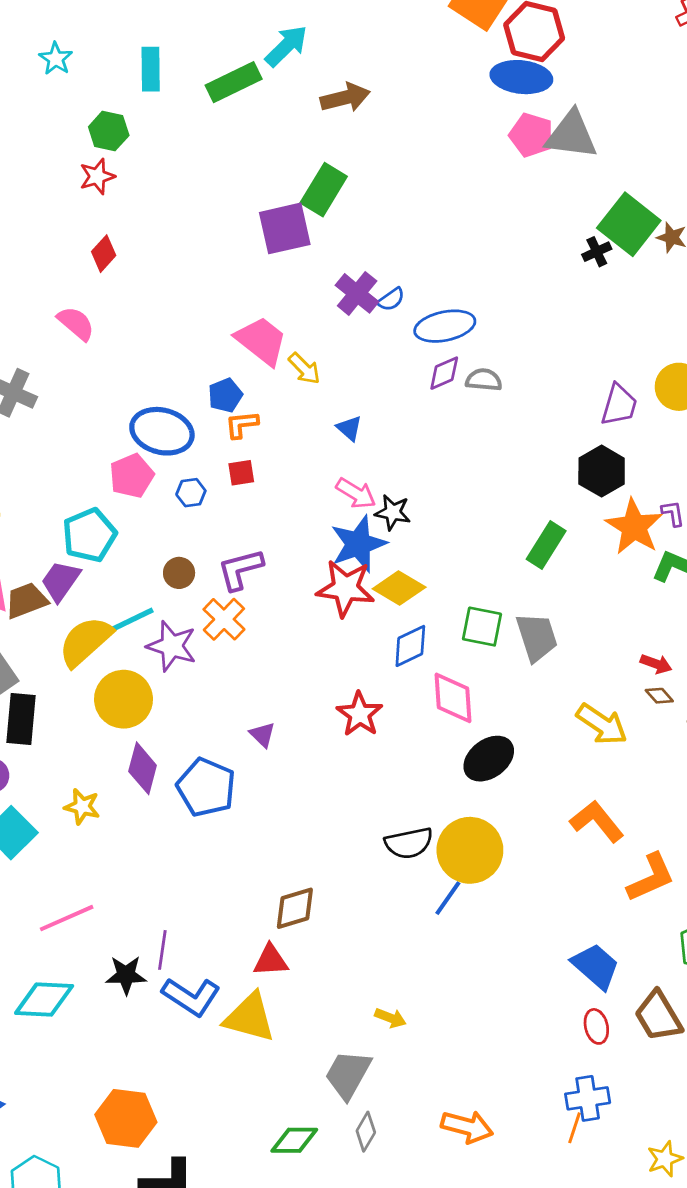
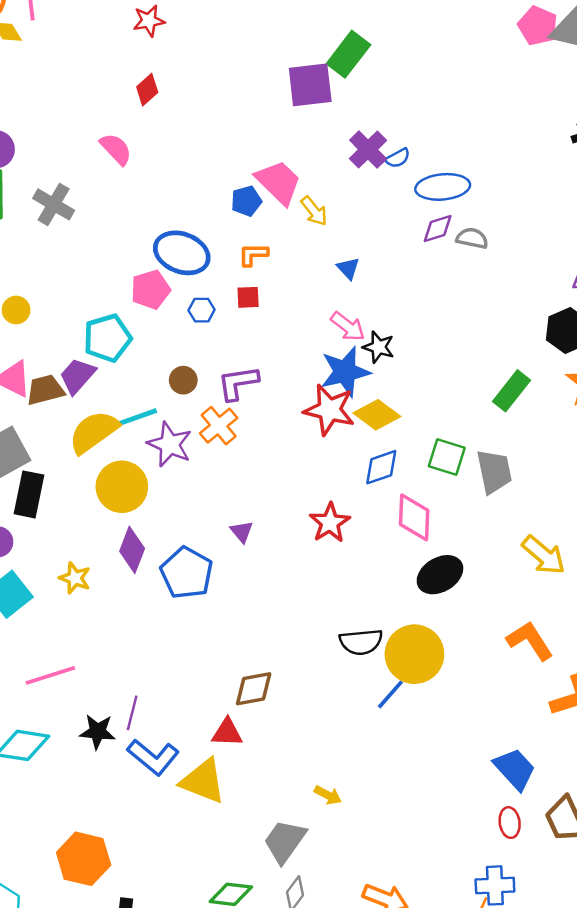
blue pentagon: (225, 395) -> (246, 201), moved

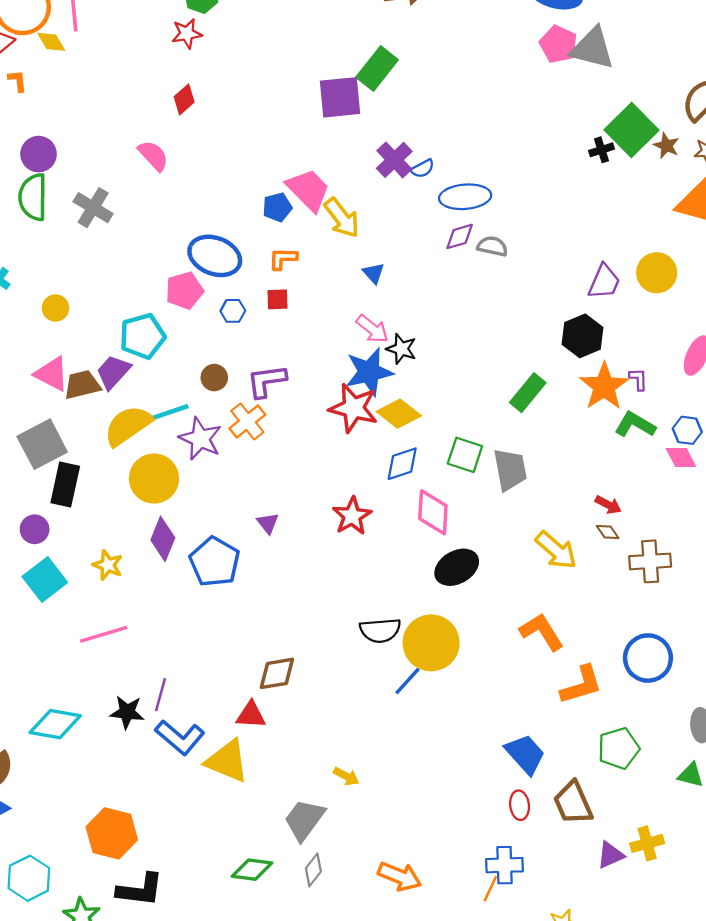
yellow arrow: (314, 211) -> (342, 218), size x1.4
pink line: (50, 675) -> (104, 634), moved

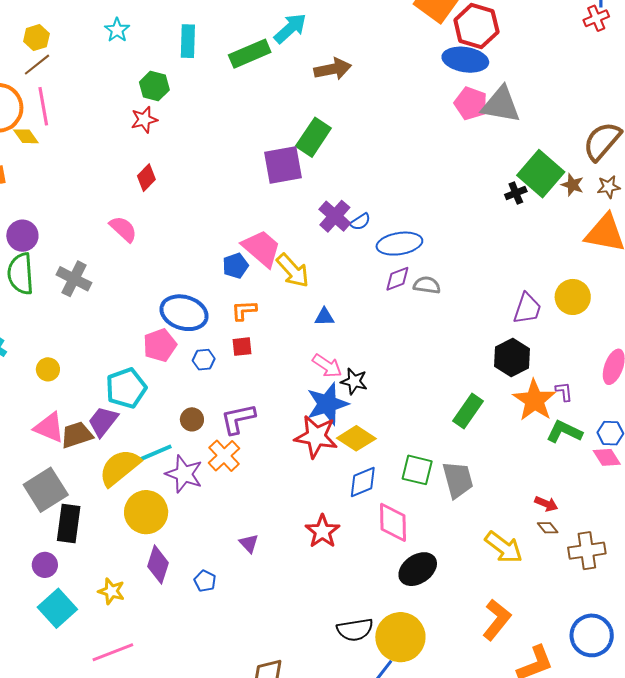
blue triangle: (374, 273) -> (324, 317), turned -45
blue pentagon: (215, 562) -> (205, 581), size x0.5
orange L-shape: (542, 632) -> (497, 620), turned 75

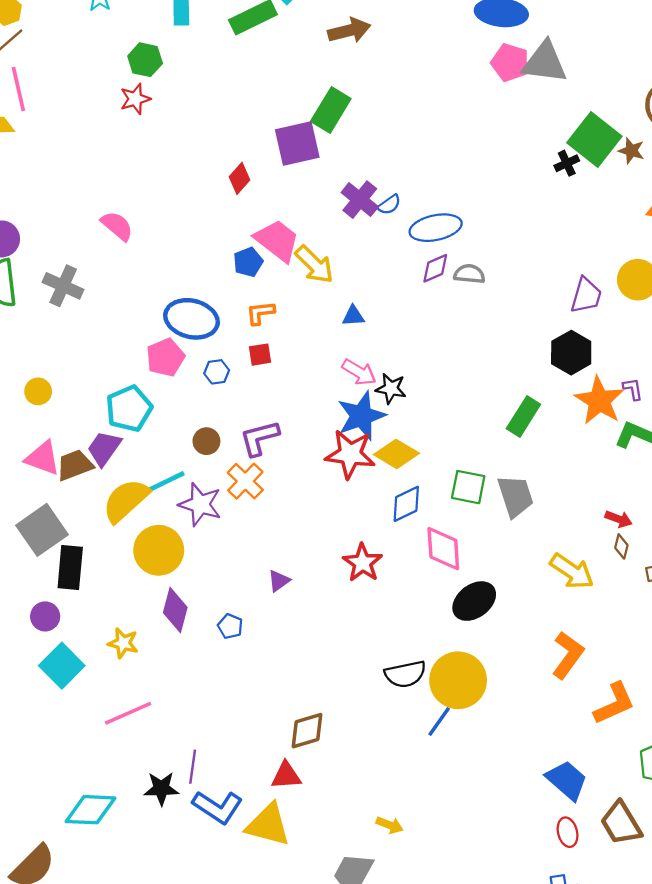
red diamond: (146, 178) -> (240, 178), moved
brown diamond: (548, 528) -> (621, 546), turned 55
purple triangle: (249, 543) -> (279, 581), turned 40

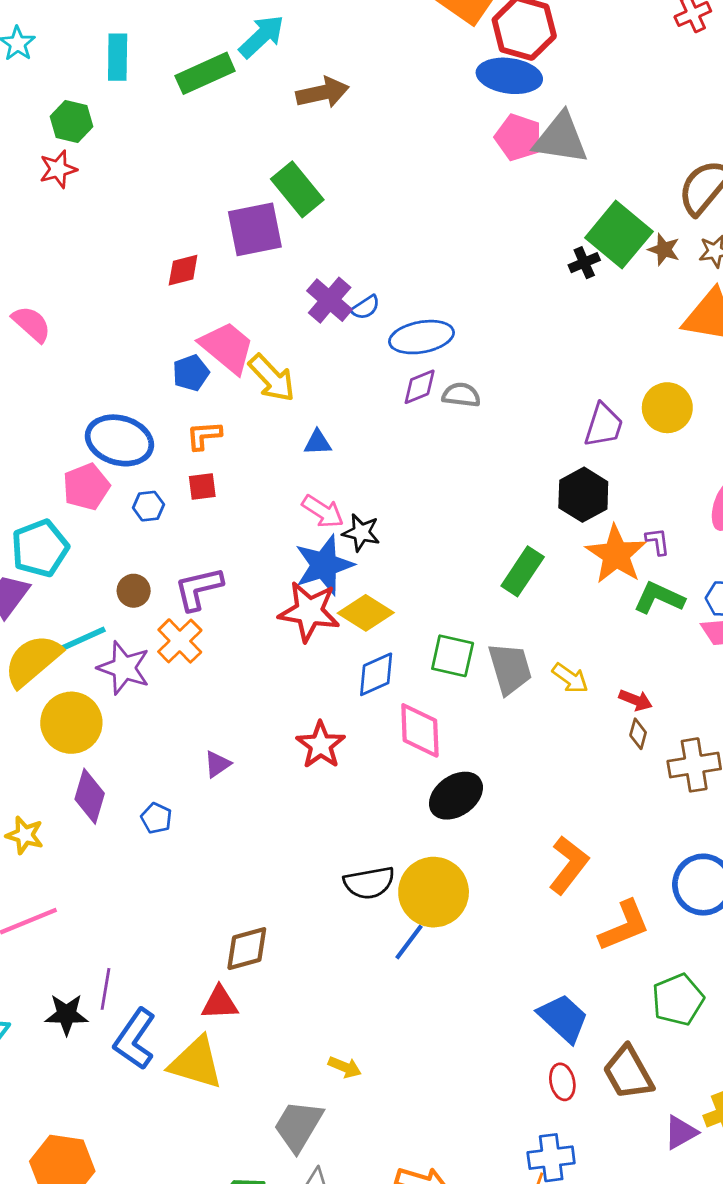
green rectangle: (331, 110) -> (297, 189), turned -72
red diamond: (240, 178) -> (183, 270), turned 32
yellow arrow: (572, 571) -> (570, 678), moved, size x0.7
blue L-shape: (218, 807) -> (135, 1039), turned 90

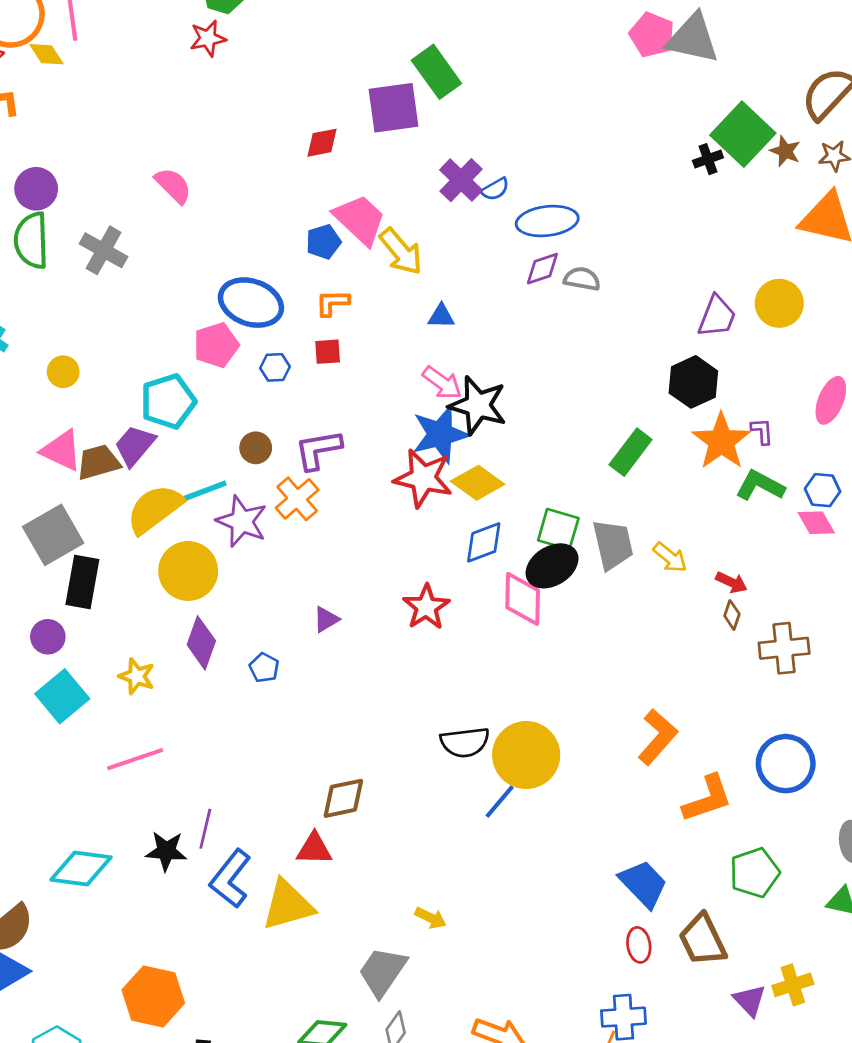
black star: (361, 533) -> (478, 405), size x1.6
black ellipse: (456, 796) -> (552, 566), moved
yellow triangle: (196, 1063) -> (288, 905), turned -36
purple triangle: (681, 1132) -> (750, 1000), turned -48

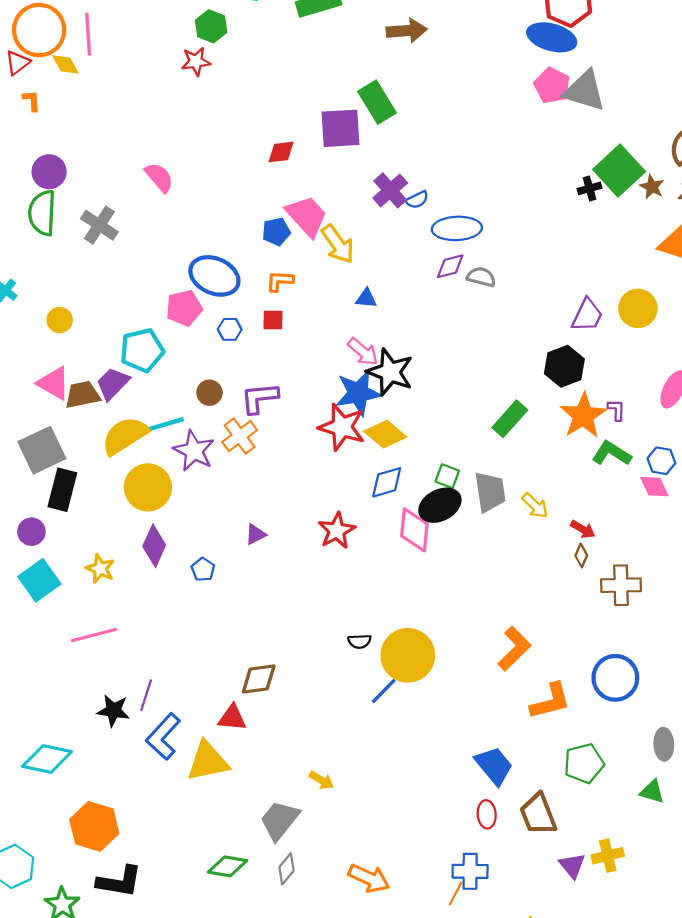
green square: (558, 529) -> (447, 476), size x0.7
black semicircle: (465, 742) -> (359, 641), size x0.6
cyan diamond: (81, 869) -> (47, 759), moved

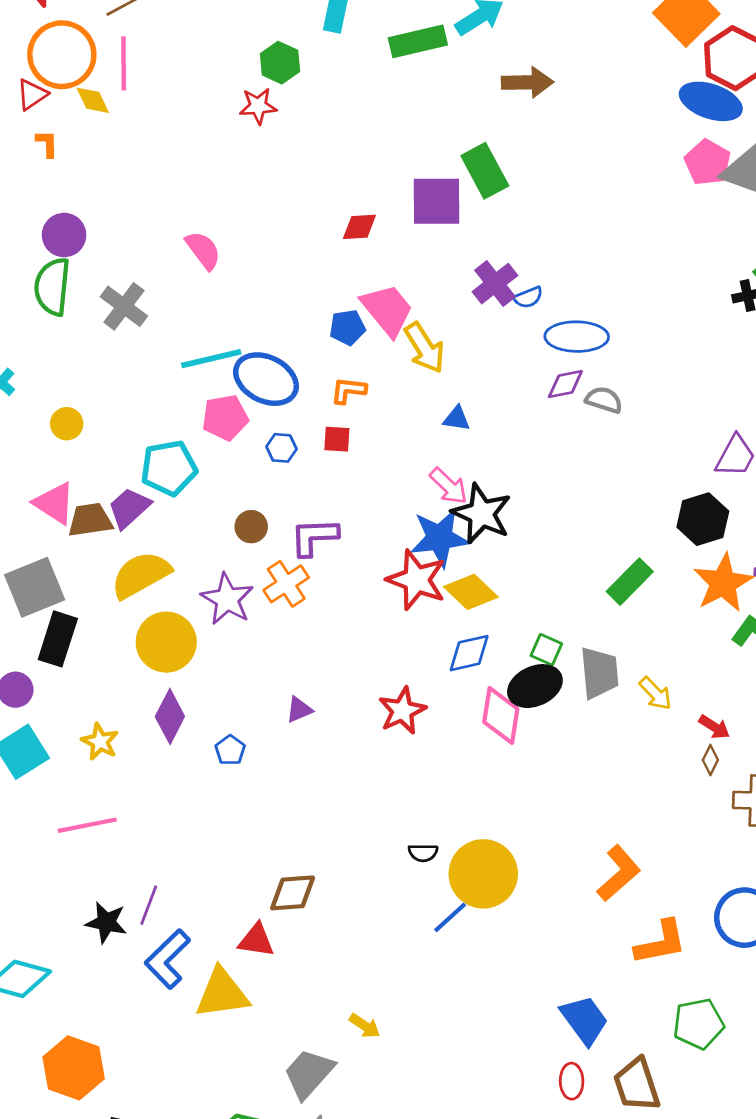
cyan line: (160, 426) -> (211, 359), moved

